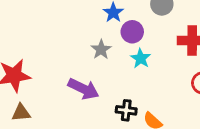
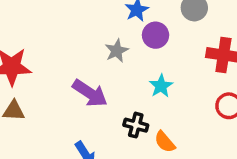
cyan star: (141, 58) -> (161, 86), moved

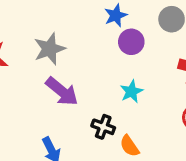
gray star: (117, 51) -> (49, 49), moved, size x1.4

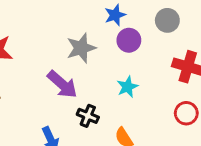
gray star: (49, 49) -> (81, 48), moved
black cross: (103, 127) -> (88, 116), moved

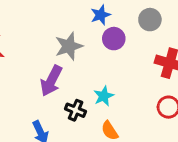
purple arrow: (62, 84) -> (51, 81), turned 76
cyan star: (127, 87) -> (104, 96), moved

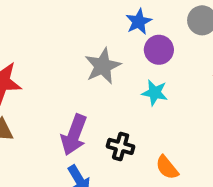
purple arrow: (51, 81) -> (74, 135), moved
cyan star: (104, 96) -> (155, 93), moved, turned -30

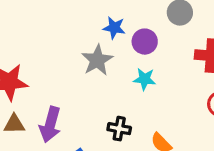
blue star: (139, 22) -> (114, 28), moved, turned -30
purple arrow: (74, 135) -> (50, 124), moved

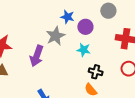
purple arrow: (50, 124) -> (37, 56), moved
black cross: (119, 129) -> (96, 72), moved

